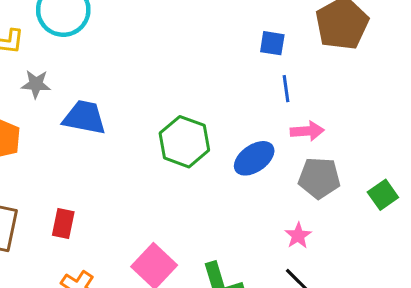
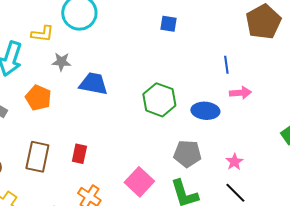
blue square: (272, 43) -> (168, 24), moved
blue ellipse: (254, 158) -> (205, 111), turned 40
gray pentagon: (319, 178) -> (187, 154), moved

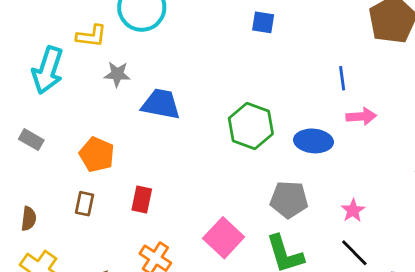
orange pentagon: (38, 98) -> (97, 155), moved
brown rectangle: (37, 157) -> (85, 204), size x0.6

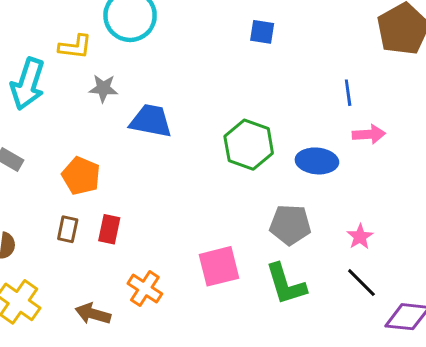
red rectangle: (142, 200) -> (109, 229), moved
pink square: (224, 238) -> (219, 266), turned 33

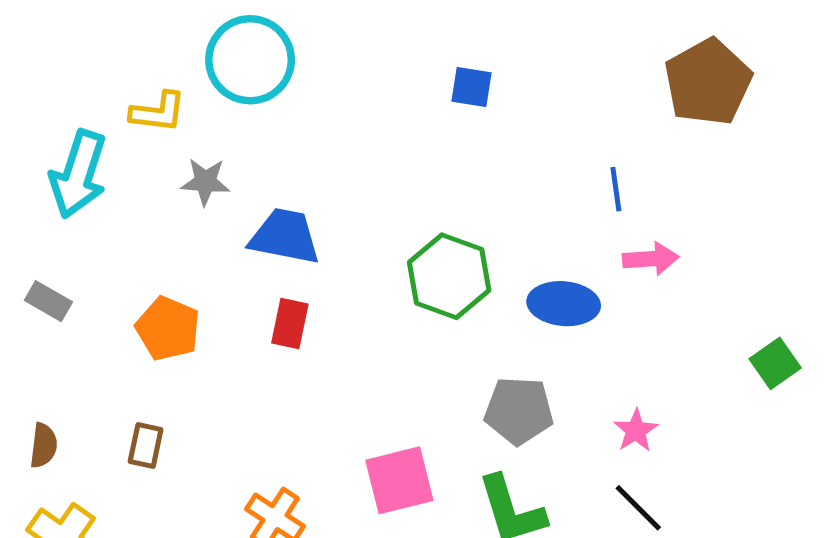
brown rectangle: (68, 229) -> (146, 445), moved
red rectangle: (109, 229) -> (290, 324), moved

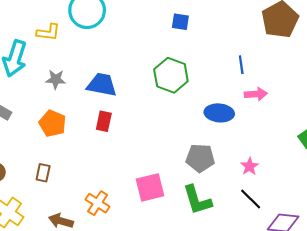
gray star: (205, 182) -> (56, 79), moved
green hexagon: (449, 276) -> (171, 75), moved

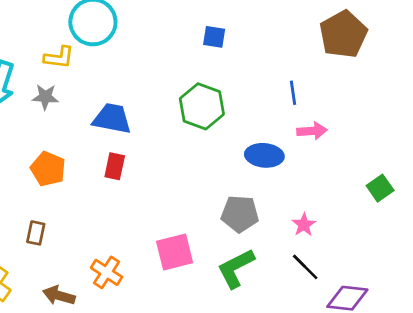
yellow L-shape: (48, 32) -> (59, 57), moved
gray star: (56, 79) -> (45, 97), moved
green L-shape: (197, 200) -> (236, 268), turned 80

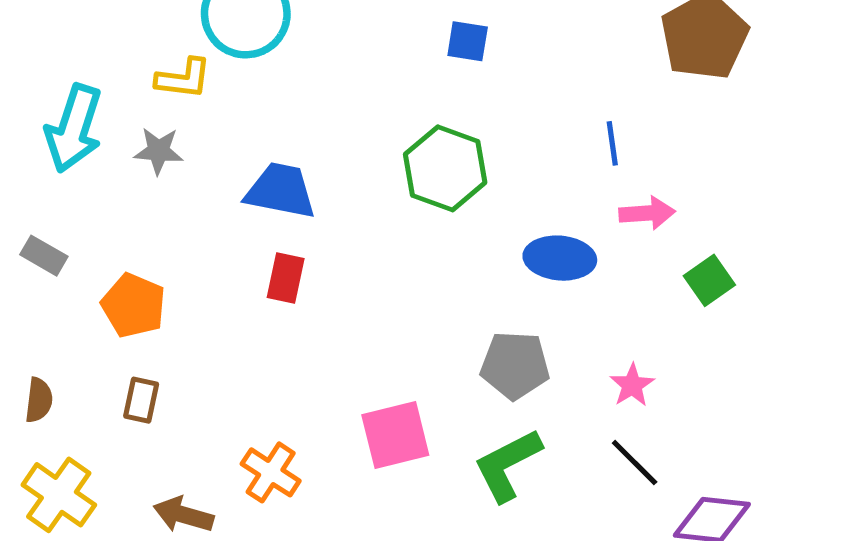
orange pentagon: (48, 169) -> (134, 305), moved
green square: (380, 188) -> (709, 280), moved

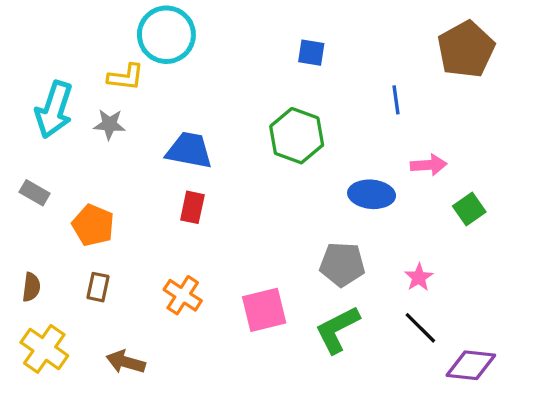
blue line: (612, 143) -> (396, 100), moved
orange cross: (271, 472) -> (183, 295), moved

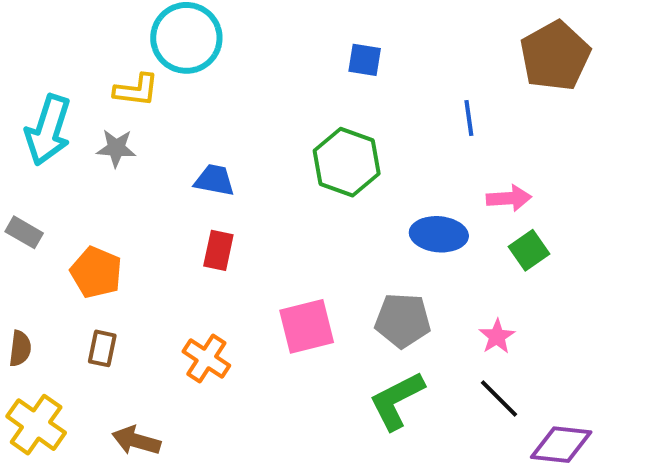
blue trapezoid: (189, 150) -> (214, 180), size x0.7
green square: (469, 209) -> (529, 250), moved
pink square: (264, 310) -> (307, 326), moved

